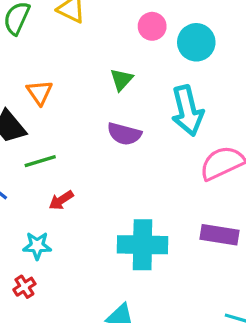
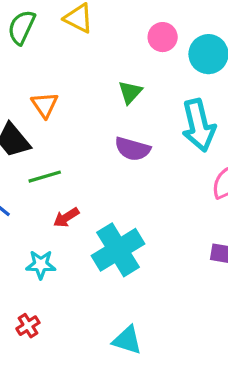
cyan cross: (143, 245) -> (118, 250), moved, turned -33
red cross: (24, 287) -> (28, 326), moved

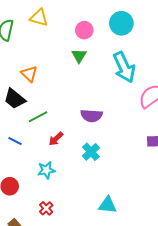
pink circle: (163, 37) -> (84, 30), moved
purple semicircle: (133, 149) -> (91, 116), moved
cyan cross: (118, 250) -> (91, 152), size x0.6

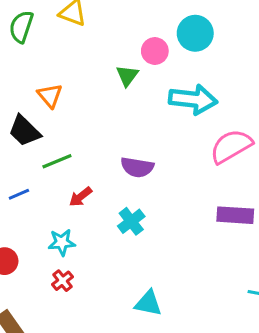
pink circle: (84, 30) -> (155, 51), moved
cyan arrow: (124, 67) -> (193, 99), turned -64
blue line: (15, 141) -> (19, 194), turned -56
red cross: (46, 208) -> (62, 281), moved

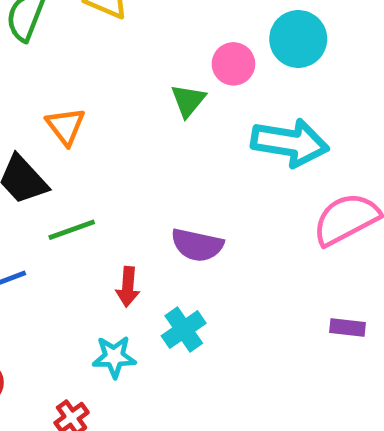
red arrow: (81, 197) -> (128, 287), moved, turned -50
purple rectangle: (235, 215) -> (348, 327), size x0.6
cyan star: (62, 242) -> (114, 357), moved

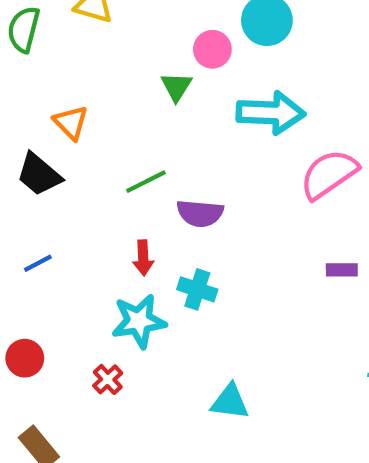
green line: (72, 230) -> (146, 182), moved
cyan cross: (184, 329) -> (197, 289), turned -30
cyan star: (114, 357) -> (139, 321), size x1.4

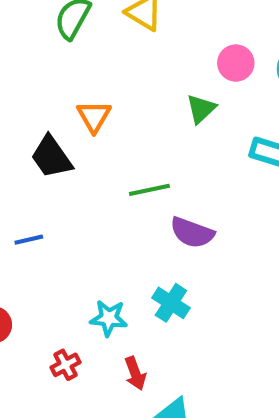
pink circle: (212, 49) -> (236, 63), moved
red arrow: (143, 258) -> (135, 373), moved, turned -32
cyan star: (139, 321) -> (109, 318), size x0.7

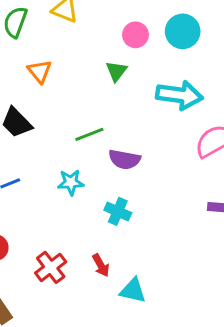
orange triangle: (94, 116) -> (39, 71), moved
cyan star: (109, 318) -> (71, 182), moved
red cross: (66, 365) -> (51, 267), size x1.5

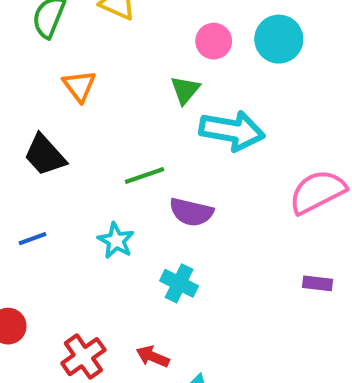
cyan arrow: (179, 95) -> (232, 131), moved
cyan star: (71, 182) -> (116, 241), turned 30
red arrow: (101, 265) -> (153, 357), turned 140

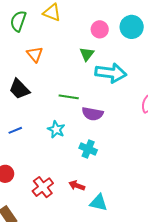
green line: (144, 175) -> (69, 97), turned 30

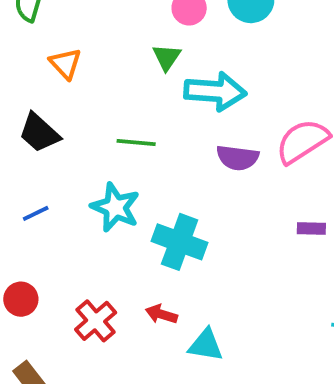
purple semicircle: (93, 114) -> (238, 158), moved
cyan star: (56, 129) -> (115, 207), size x1.4
cyan cross: (88, 149) -> (180, 242), size x1.5

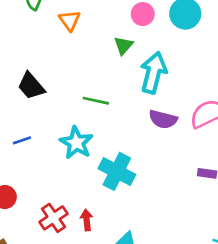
orange triangle: (65, 64) -> (70, 20), moved
cyan arrow: (215, 91) -> (153, 73), turned -87
red arrow: (161, 314) -> (87, 220), moved, turned 60

